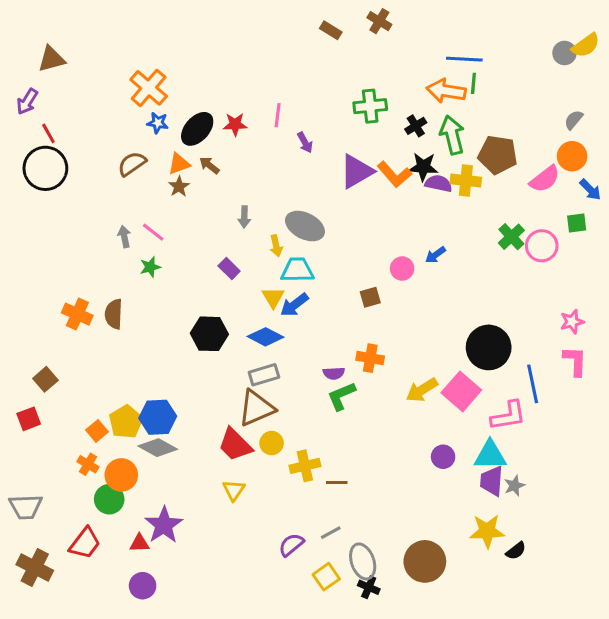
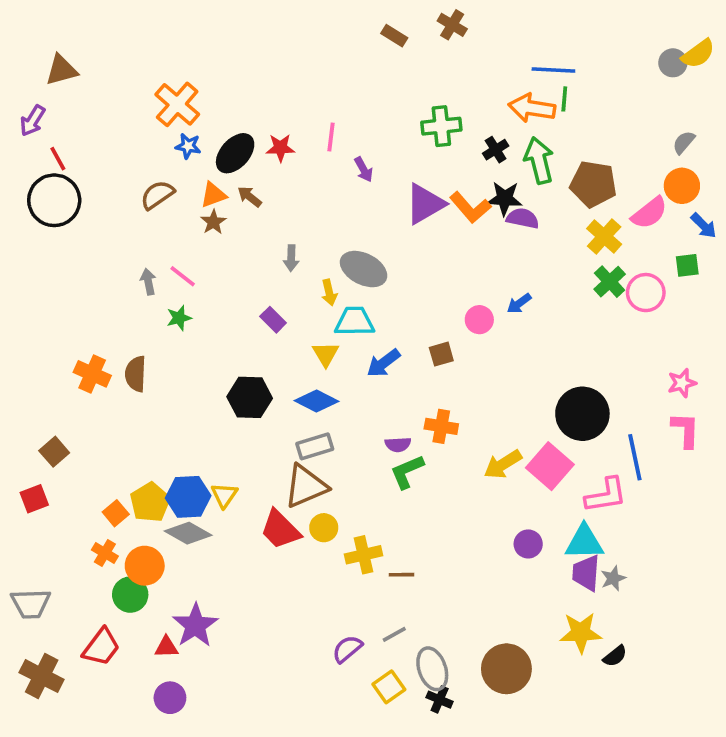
yellow cross: (466, 180) -> (604, 236), moved, turned 36
blue arrow: (294, 305) -> (383, 363), moved
yellow triangle: (234, 490) -> (224, 495), moved

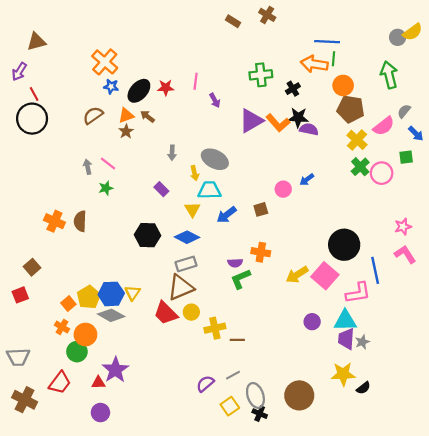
gray semicircle: (684, 142) -> (404, 111), moved
green arrow: (539, 160) -> (389, 75), moved
orange circle: (682, 186) -> (343, 85), moved
pink L-shape: (686, 430) -> (405, 254), turned -35

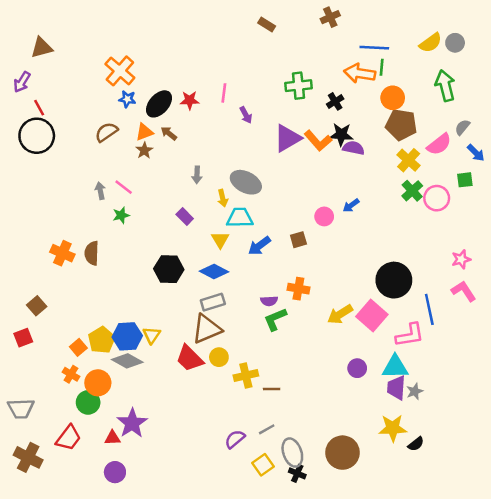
brown cross: (267, 15) -> (330, 17), moved, turned 35
yellow semicircle: (413, 32) -> (431, 43), moved

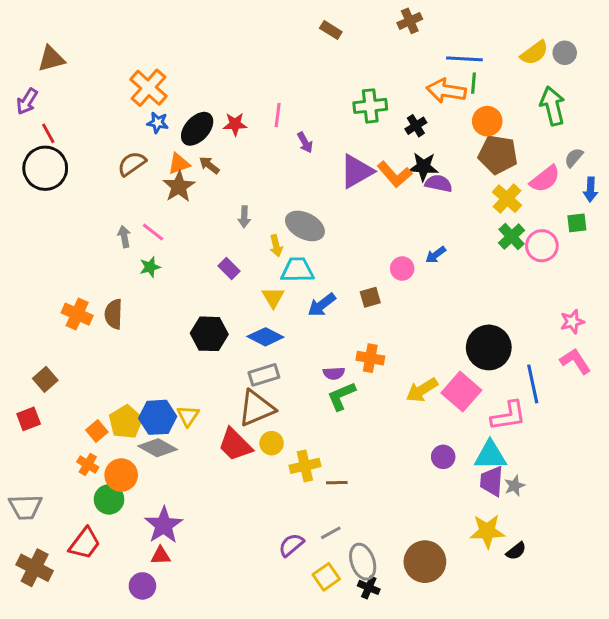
brown star: (144, 150) -> (179, 186), size x1.5
blue arrow: (476, 153) -> (591, 190), turned 48
red triangle: (113, 438) -> (161, 556), moved

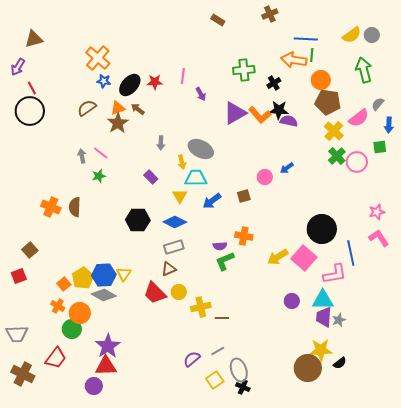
brown triangle: (256, 408) -> (169, 269), size x0.6
red triangle: (161, 556) -> (106, 366), size x1.6
brown circle: (425, 562) -> (308, 368), moved

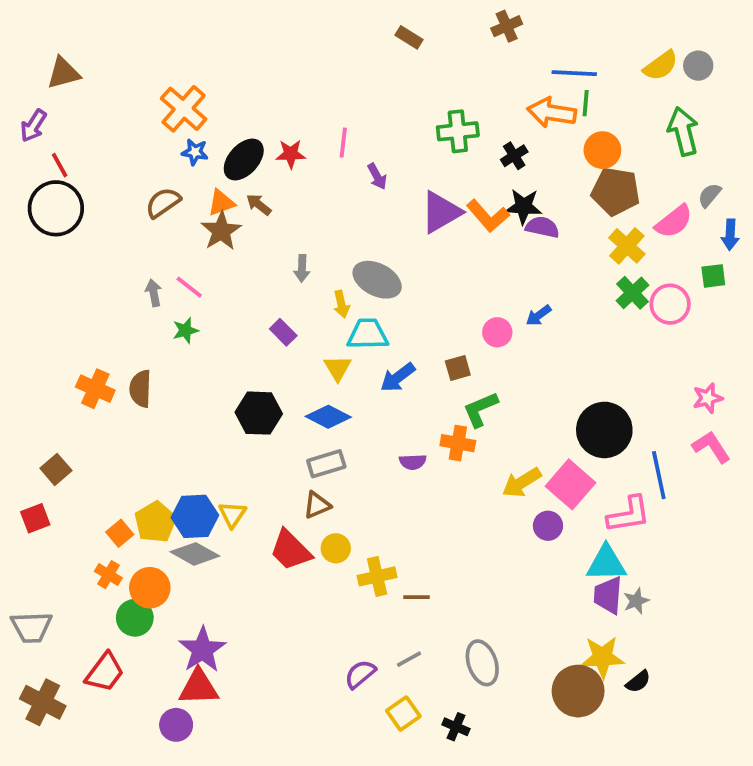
green L-shape: (225, 261) -> (480, 409), moved
purple circle: (292, 301) -> (548, 526), moved
gray ellipse: (239, 370) -> (482, 663), moved

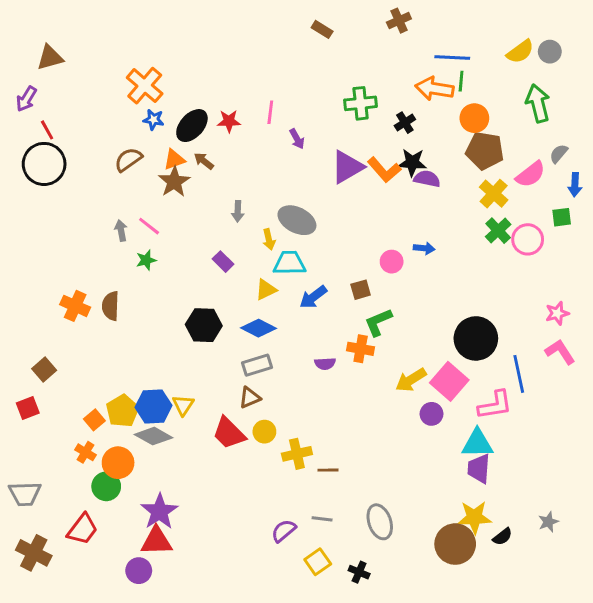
blue arrow: (539, 315) -> (424, 248), turned -138
yellow triangle: (338, 368) -> (266, 290), turned 35
gray star: (636, 601) -> (548, 522), moved
gray line: (409, 659) -> (322, 519), turned 36

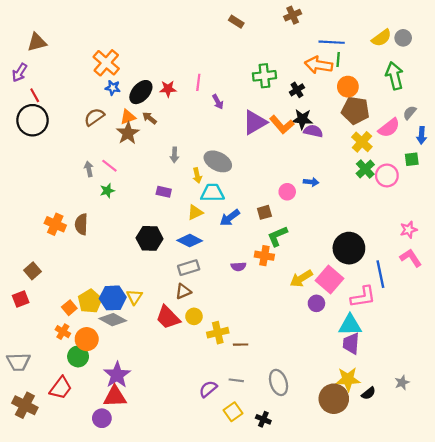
purple rectangle: (223, 262) -> (164, 192), turned -32

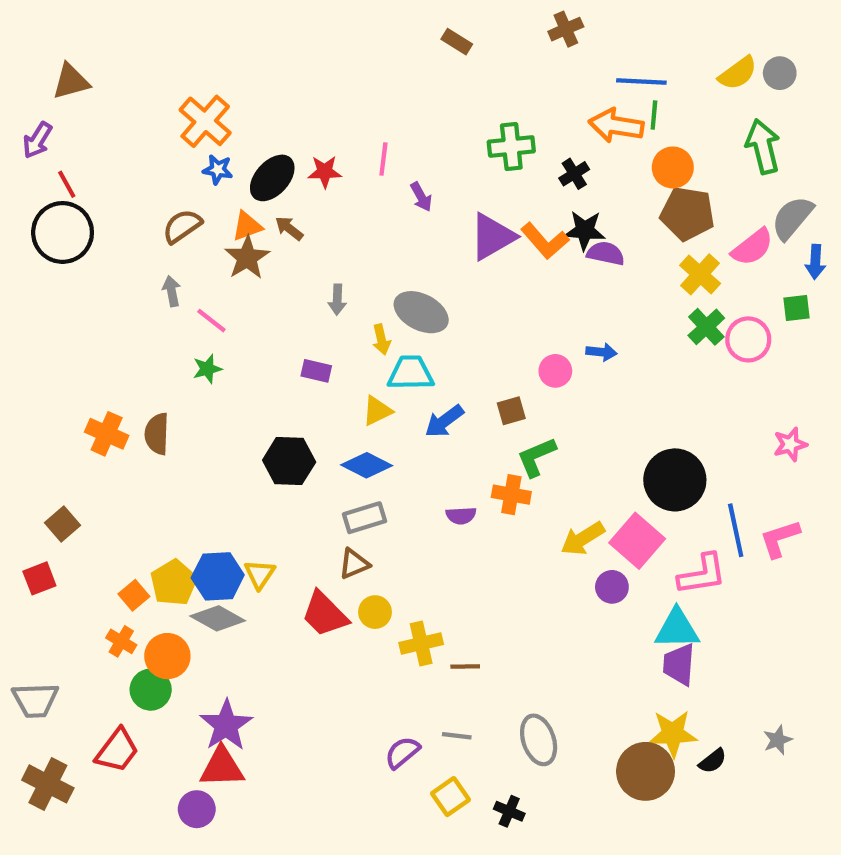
gray semicircle: (410, 113) -> (792, 218), size x1.6
gray arrow: (89, 169) -> (172, 291), moved
pink L-shape: (411, 258) -> (780, 539), moved, turned -75

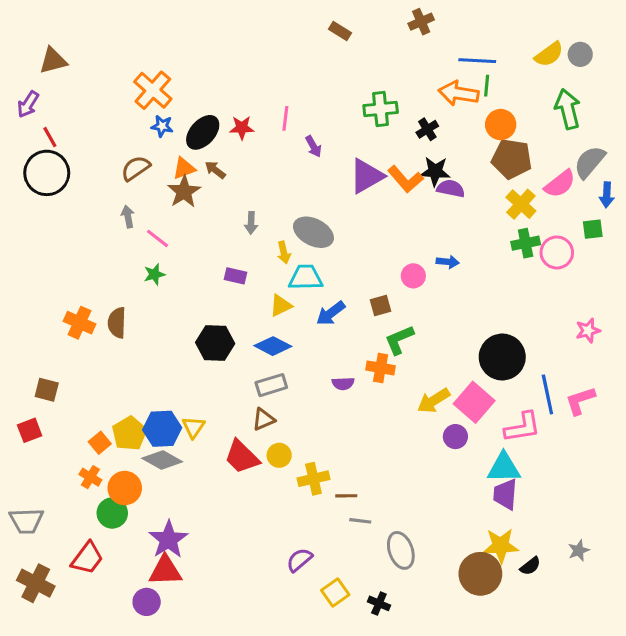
green cross: (706, 327) -> (526, 243), turned 32
brown square: (63, 524) -> (47, 390), turned -35
gray line: (457, 736) -> (360, 521), moved

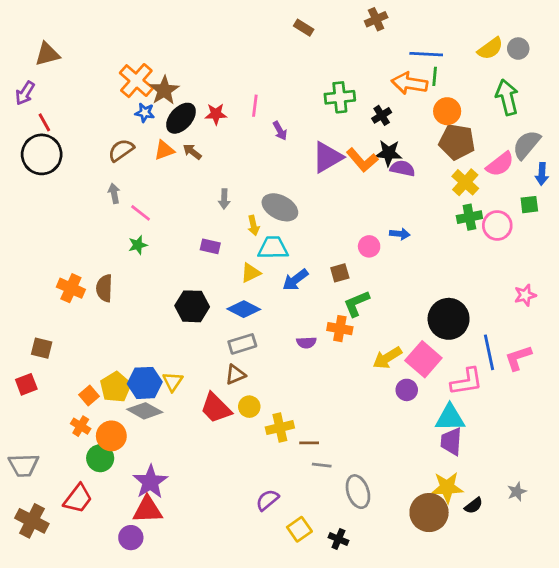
brown star: (184, 192) -> (164, 90), moved

